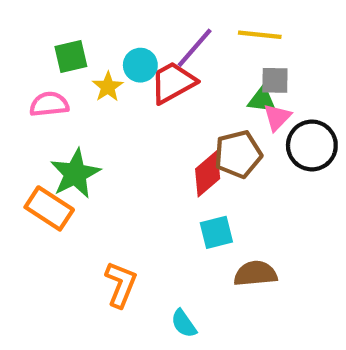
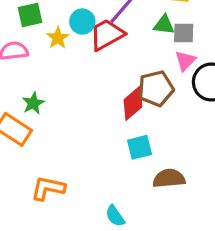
green triangle: (262, 100) -> (164, 25), moved
green star: (75, 174) -> (33, 103), size x0.6
orange L-shape: (121, 284) -> (48, 188), moved, turned -100

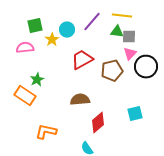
red trapezoid: (107, 35) -> (82, 60), moved
red diamond: (133, 103) -> (98, 123), moved
cyan square: (140, 147) -> (135, 114), moved
brown semicircle: (169, 178) -> (80, 100), moved

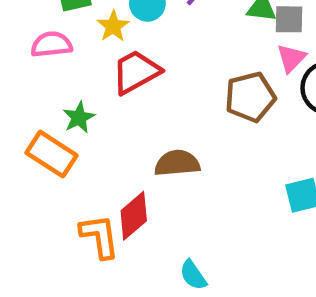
red trapezoid: (82, 60) -> (136, 72), moved
red diamond: (98, 123) -> (134, 216), moved
orange L-shape: (46, 132) -> (99, 236), turned 70

